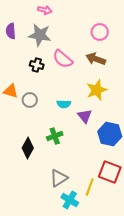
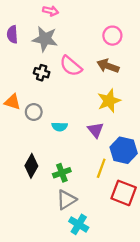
cyan semicircle: (64, 104) -> (60, 127), moved
green cross: (55, 136) -> (62, 173), moved
yellow line: (90, 187) -> (101, 168), moved

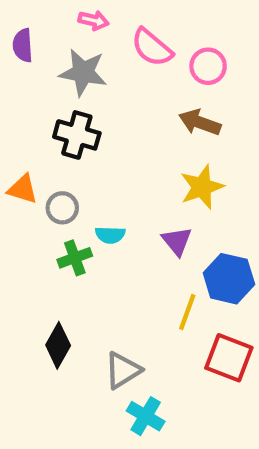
purple semicircle: (12, 34) -> (23, 45), moved
pink semicircle: (71, 66) -> (152, 47), moved
black cross: (42, 73) -> (77, 135), size x1.5
black diamond: (31, 166) -> (58, 345), moved
green cross: (62, 173) -> (75, 258), moved

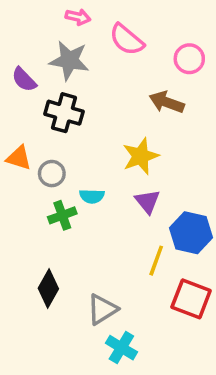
purple semicircle: (23, 45) -> (24, 80), moved, turned -40
pink circle: (208, 66) -> (189, 59), moved
yellow star: (202, 187) -> (141, 156), moved

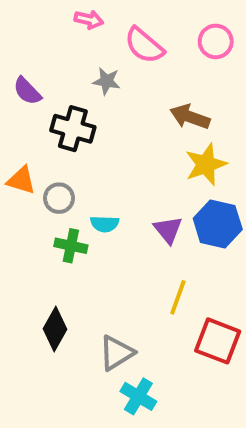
pink circle: (189, 59) -> (216, 41), moved
gray star: (69, 60) -> (107, 81), moved, size x0.6
yellow star: (141, 156) -> (206, 164), moved
green cross: (62, 215) -> (71, 246), turned 32
blue hexagon: (191, 233) -> (218, 224), moved

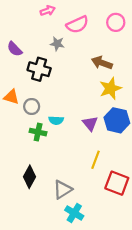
pink arrow: (89, 20) -> (48, 11), turned -32
pink semicircle: (144, 45) -> (77, 24), turned -65

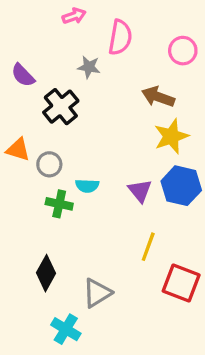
pink circle: (116, 22) -> (183, 51), moved
pink semicircle: (77, 24) -> (120, 37), turned -55
black cross: (39, 69) -> (61, 107), turned 35
cyan cross: (74, 213) -> (66, 329), moved

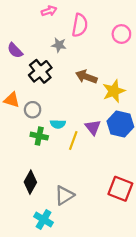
brown arrow: (158, 97) -> (86, 77), moved
yellow line: (148, 247) -> (73, 140), moved

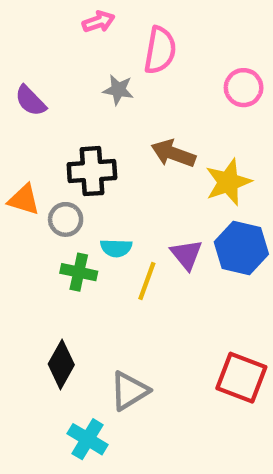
pink circle: (121, 34) -> (244, 88), moved
black cross: (40, 71) -> (92, 171), moved, turned 35

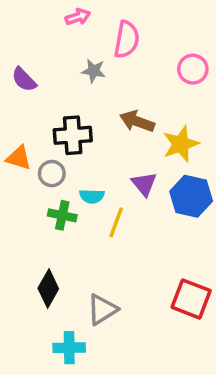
purple triangle: (186, 255) -> (144, 184), moved
cyan cross: (88, 439) -> (69, 348), turned -32

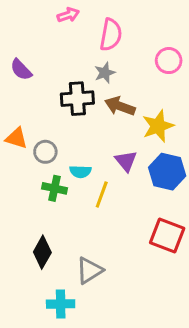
gray star: (94, 71) -> (105, 73), moved, turned -30
black cross: (73, 135) -> (77, 99), moved
red square: (191, 299) -> (167, 236), moved

